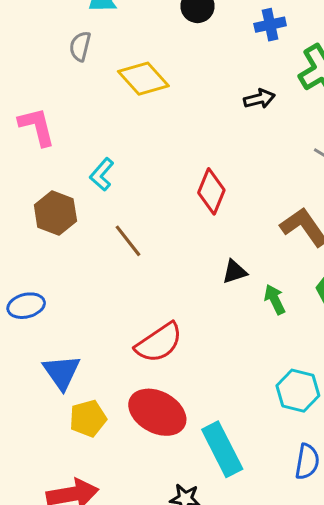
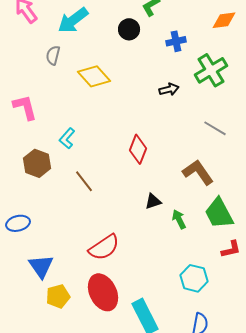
red ellipse: (157, 412) -> (103, 292), turned 36

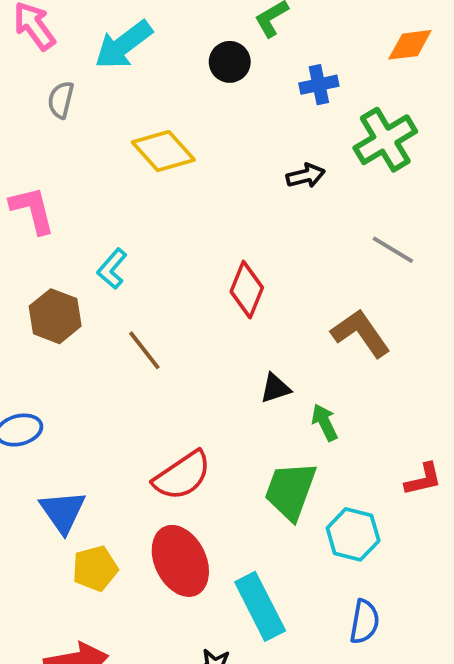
gray semicircle: (53, 55) -> (61, 100), moved
green trapezoid: (219, 213) -> (290, 491), moved, turned 48

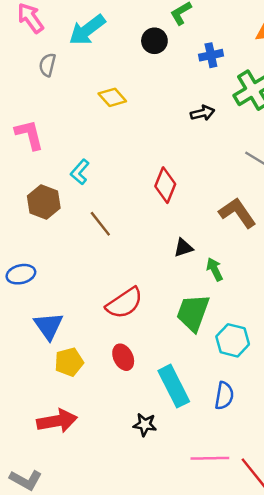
yellow diamond: (163, 151) -> (112, 97), size x0.7
red ellipse: (180, 561) -> (123, 357), size x0.6
blue semicircle: (364, 622) -> (224, 396), moved

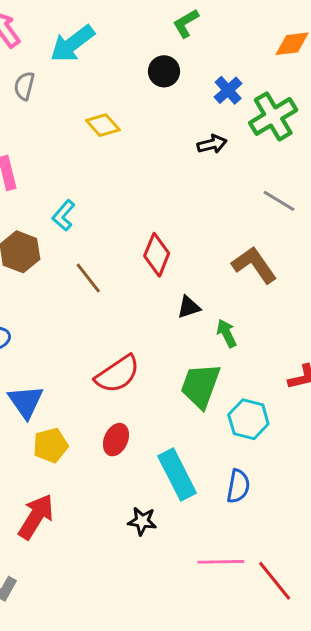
black circle: (154, 41) -> (164, 71), moved
blue cross: (211, 55) -> (228, 90), moved, turned -30
red diamond: (165, 185) -> (157, 255), moved
red ellipse: (123, 357) -> (116, 440), turned 50
red arrow: (57, 421) -> (36, 517), turned -48

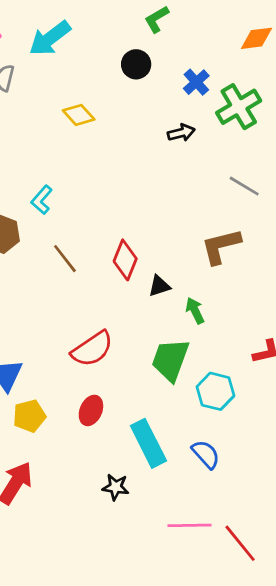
red diamond: (157, 255) -> (125, 260), moved
brown L-shape: (254, 265) -> (221, 246), turned -69
blue semicircle: (238, 486) -> (206, 454), turned -52

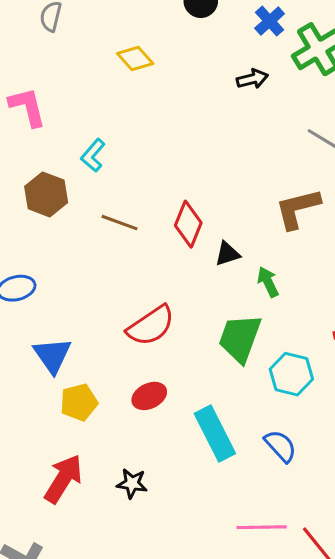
brown line: (65, 259) -> (120, 223), turned -32
red ellipse: (91, 410) -> (149, 396), turned 40
black star: (116, 487) -> (132, 483), moved

